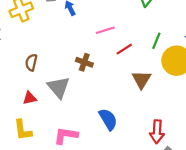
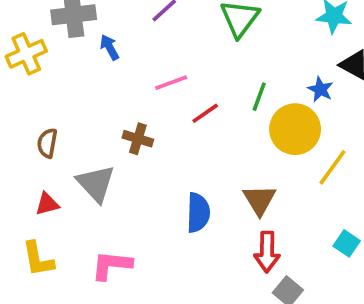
brown triangle: (141, 80) -> (259, 200), moved
blue semicircle: (108, 119) -> (198, 213), moved, turned 35

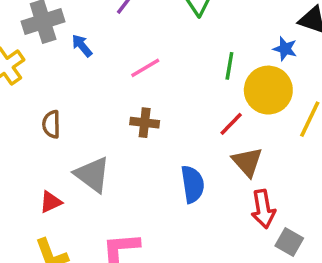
red line: (205, 113) -> (231, 124), moved
brown cross: (138, 139) -> (145, 123), moved
brown semicircle: (47, 143) -> (51, 124), moved

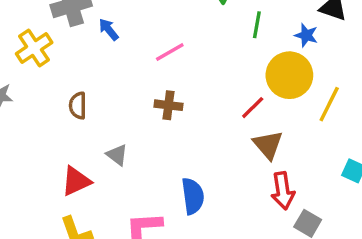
green line: (229, 66) -> (257, 25), moved
gray triangle: (92, 175) -> (117, 155), size x0.6
blue semicircle: (193, 184) -> (193, 196), moved
red triangle: (51, 202) -> (76, 181), size x1.4

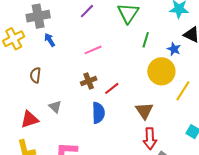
blue arrow: (109, 29) -> (50, 40), moved
brown cross: (168, 105) -> (89, 81), turned -35
red line: (253, 108) -> (112, 88), moved
blue semicircle: (193, 196) -> (98, 113), moved

